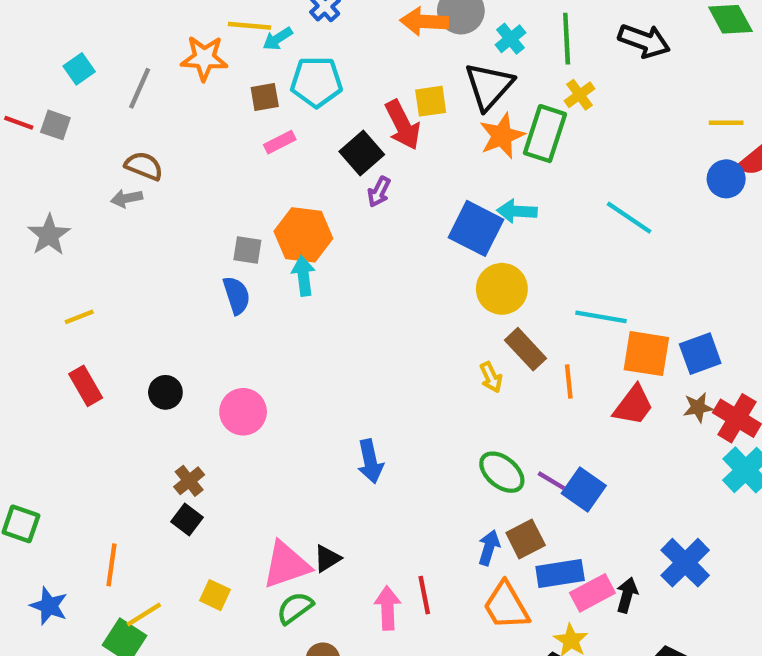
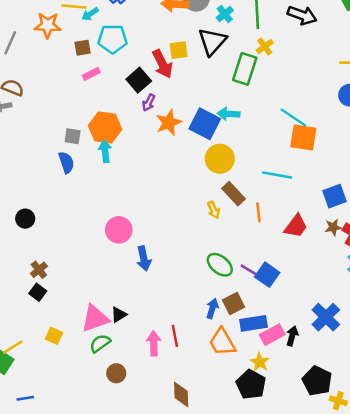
orange star: (502, 136) -> (169, 123), moved
orange square: (646, 354) -> (303, 138), moved
pink circle: (243, 412) -> (119, 230), moved

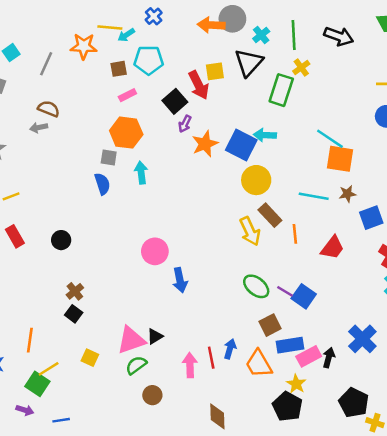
orange hexagon: (105, 128) -> (126, 133), moved
yellow arrow: (214, 210) -> (250, 231), size x1.6
brown star: (333, 227) -> (347, 194), moved
blue arrow: (212, 308) -> (230, 349), moved

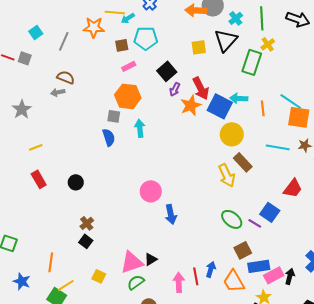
red arrow: (199, 85) -> (201, 88), moved
orange line: (295, 234) -> (263, 108), moved
blue square: (304, 296) -> (270, 212), moved

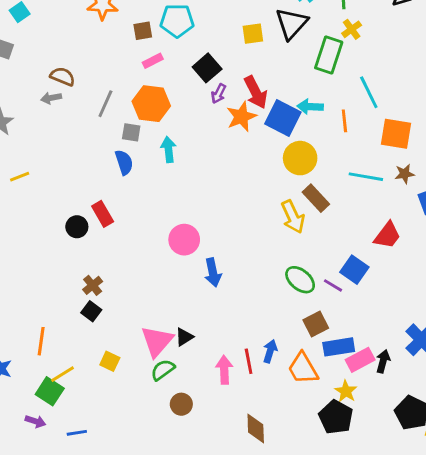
gray line: (64, 41) -> (105, 104), moved
cyan line: (291, 101) -> (369, 92), moved, turned 30
red rectangle: (39, 179) -> (103, 214), moved
pink triangle: (132, 262) -> (157, 341), turned -30

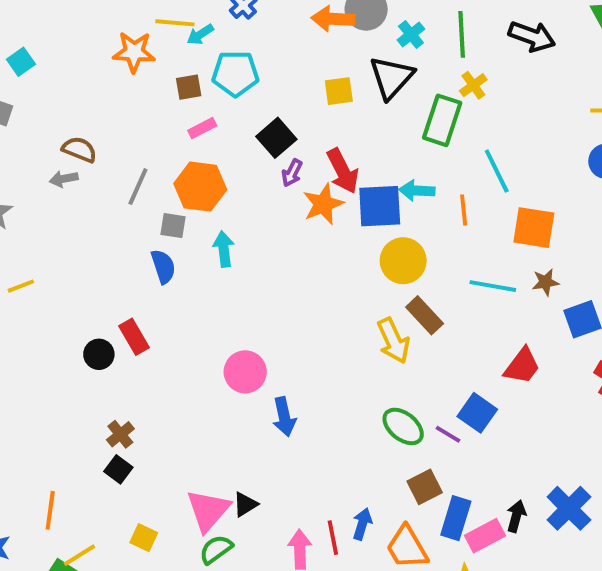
blue square: (283, 118) -> (380, 206), turned -30
blue rectangle: (339, 347) -> (456, 518), turned -64
black arrow: (383, 361) -> (516, 516), moved

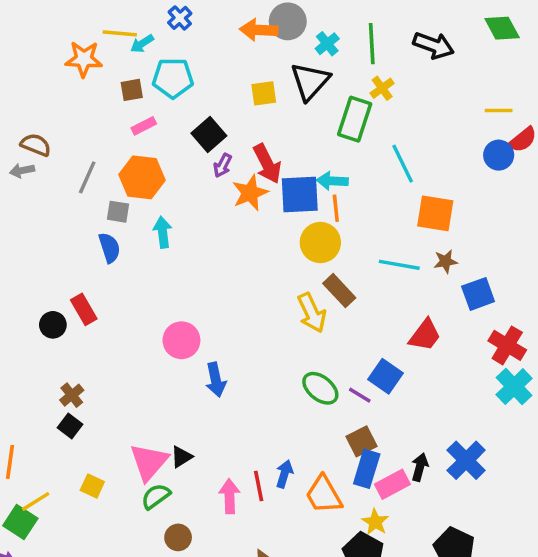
orange line: (464, 210) -> (336, 208), moved
brown square: (425, 487) -> (361, 441), moved

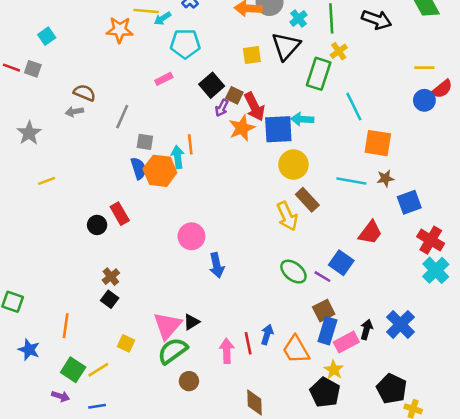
brown square: (132, 90) -> (234, 95), moved, turned 36
orange hexagon: (142, 177) -> (160, 171), moved
orange line: (336, 208) -> (190, 144), moved
green semicircle: (156, 496) -> (173, 351), size x1.4
yellow line: (36, 501) -> (98, 370), moved

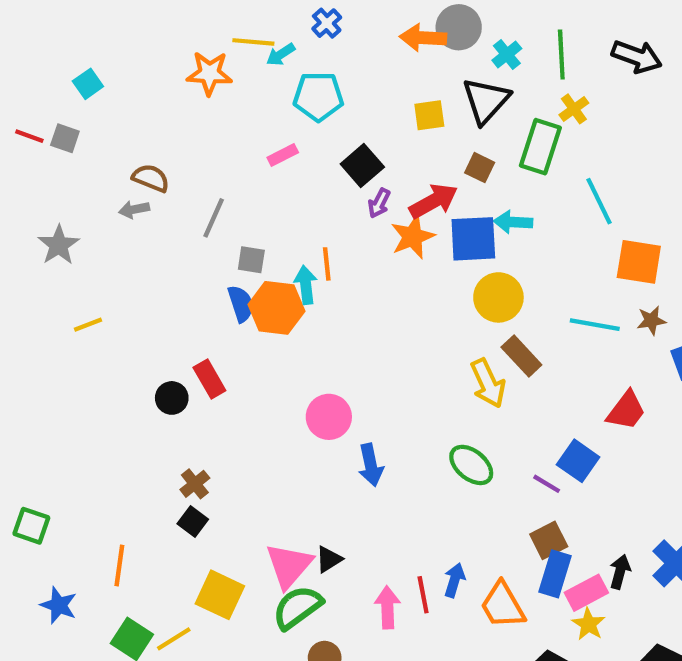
brown square: (234, 95) -> (480, 168), moved
red arrow: (254, 107) -> (434, 201), turned -92
green ellipse: (293, 272) -> (471, 465), moved
yellow square: (126, 343) -> (220, 595), size x1.6
yellow star: (334, 370) -> (589, 624), moved

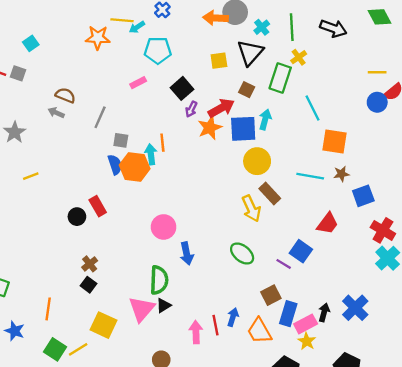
gray arrow: (134, 209) -> (56, 113), turned 35
cyan arrow: (513, 222) -> (265, 120), turned 102
brown square: (549, 540) -> (271, 295), moved
green semicircle: (297, 607) -> (159, 280), moved, turned 128

